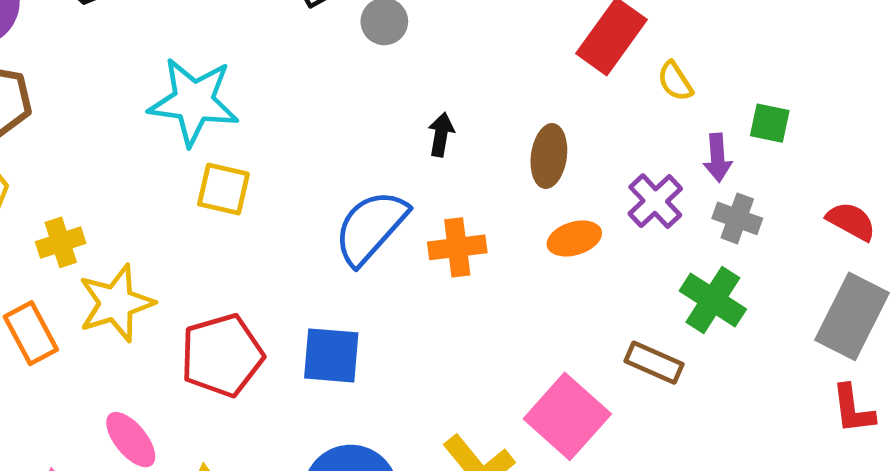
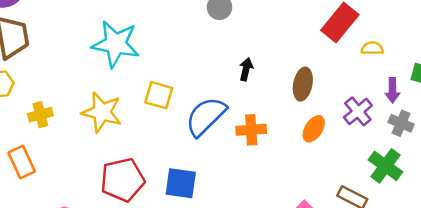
yellow semicircle: (675, 81) -> (372, 48), turned 120
yellow square: (223, 189) -> (159, 95), moved
orange ellipse: (574, 238) -> (314, 129), turned -44
yellow star: (116, 303) -> (102, 112), moved, turned 30

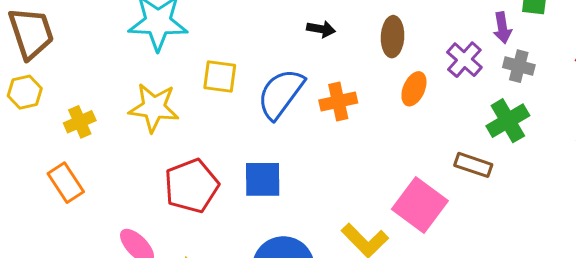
black arrow: (246, 69) -> (321, 29), turned 95
green cross: (385, 166) -> (508, 121), turned 32

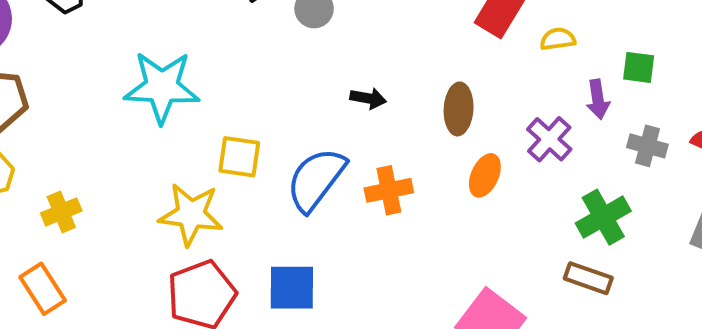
gray cross: (519, 66) -> (647, 146), moved
yellow star: (154, 108) -> (191, 214), moved
brown rectangle: (473, 165) -> (588, 278), moved

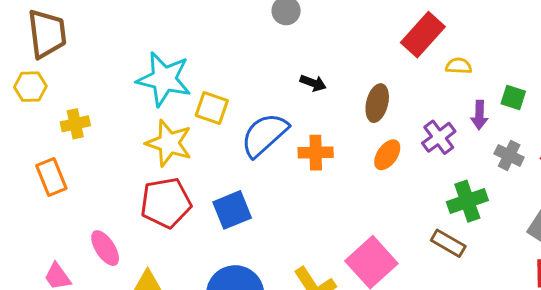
cyan star: (162, 87) -> (164, 79), moved
blue square: (292, 288) -> (232, 210), turned -33

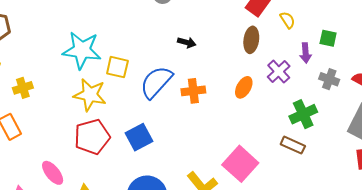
yellow semicircle: (459, 66) -> (287, 20), turned 60
brown ellipse: (377, 103) -> (251, 40), moved

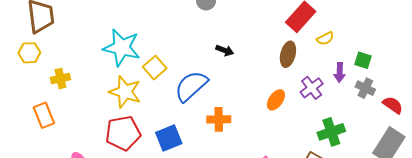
yellow semicircle: (287, 20) -> (325, 38), turned 90
yellow square: (117, 67) -> (155, 68), turned 30
gray cross: (329, 79) -> (365, 88), moved
orange cross: (193, 91) -> (219, 119), moved

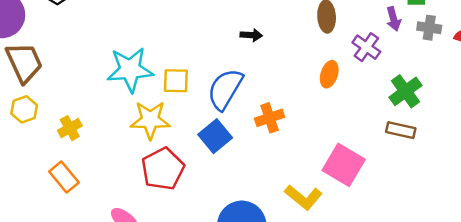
yellow square: (155, 68) -> (176, 81), turned -30
blue square: (169, 138) -> (215, 136), moved

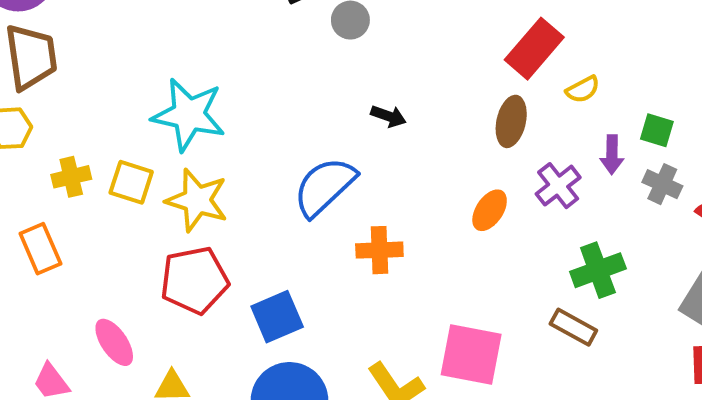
yellow square: (176, 81) -> (131, 182), moved
blue square: (215, 136) -> (277, 317), moved
pink square: (344, 165) -> (471, 354), turned -36

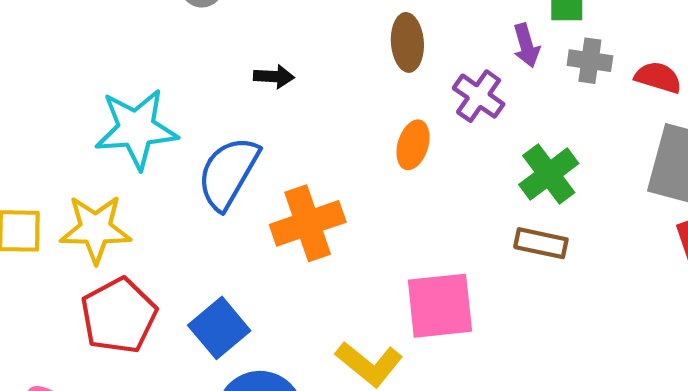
cyan star: (189, 115) -> (136, 129), moved
orange cross: (379, 250) -> (308, 223), size x1.4

